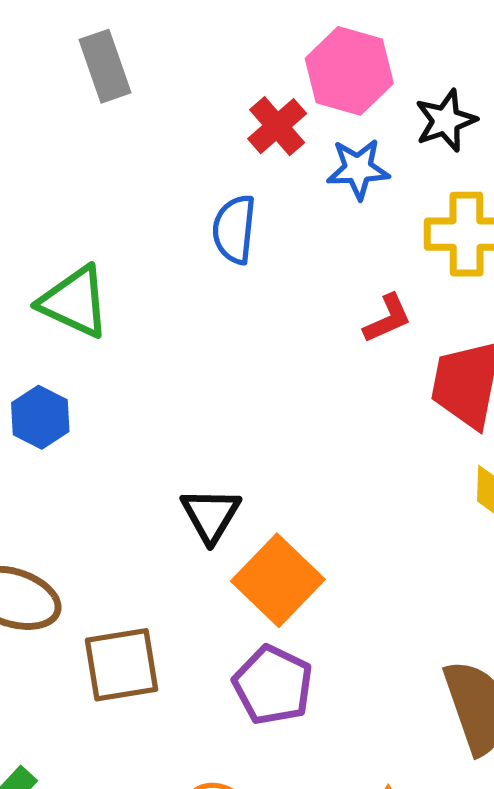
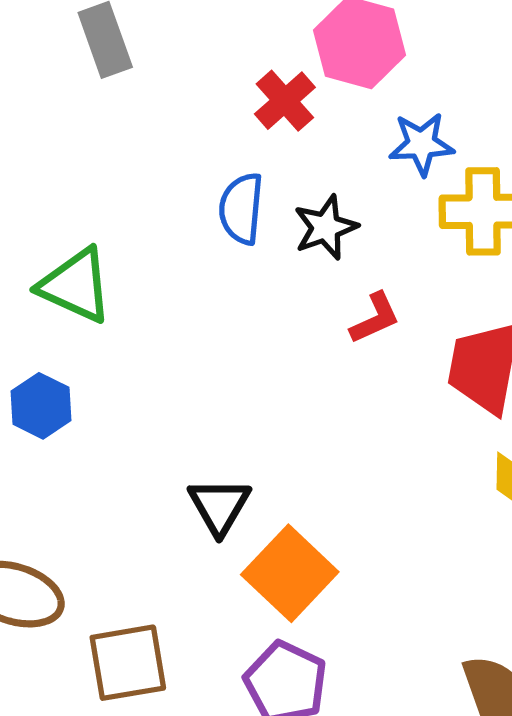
black star: (446, 121) -> (326, 227), moved
blue star: (358, 169) -> (421, 144), moved
red L-shape: (388, 319) -> (375, 318), moved

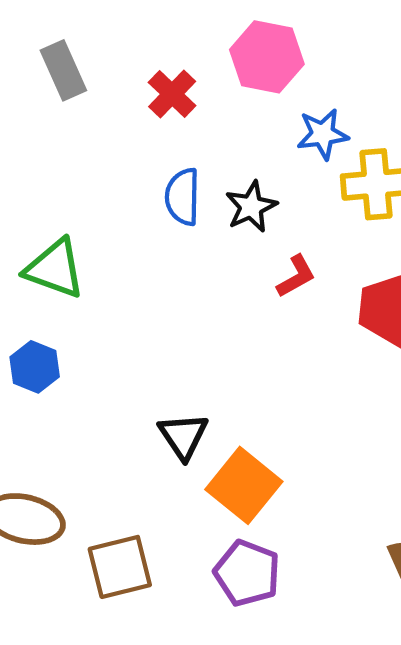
red cross: (285, 101) -> (172, 94), moved

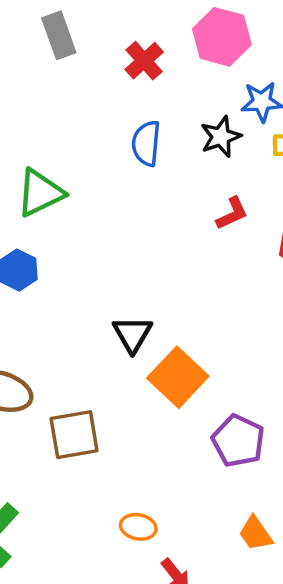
black star: (251, 207) -> (221, 137), moved
green triangle: (55, 269) -> (40, 193), turned -50
purple pentagon: (247, 573) -> (238, 441), moved

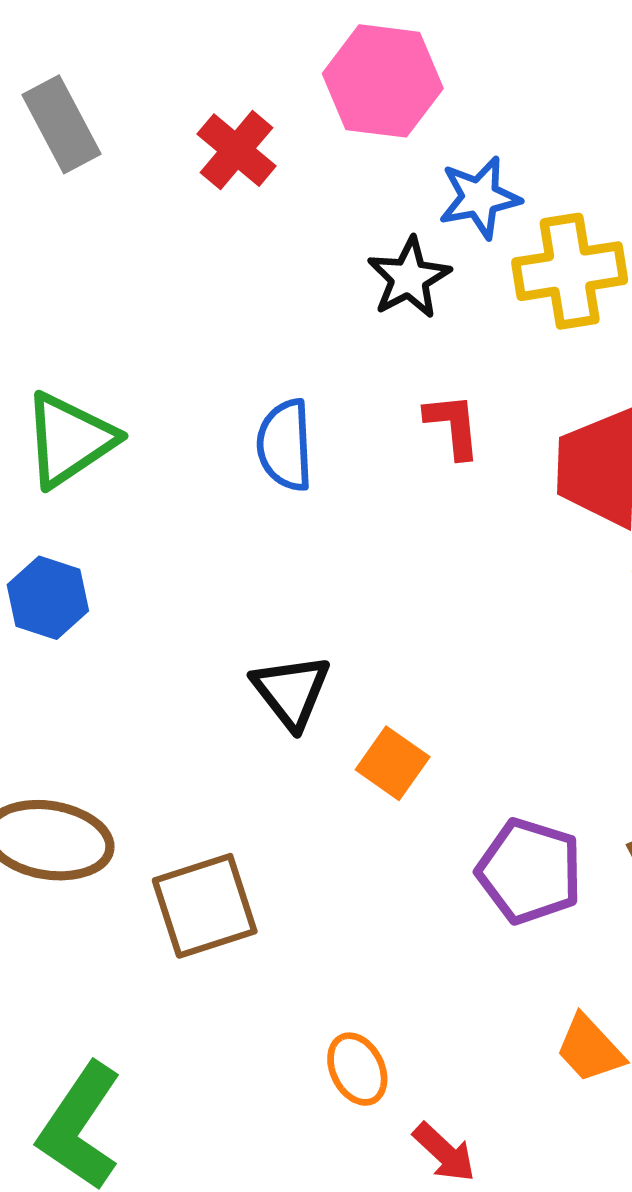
blue semicircle: (146, 143) -> (285, 445), moved
red L-shape: (232, 213) -> (453, 426), turned -63
orange square: (178, 377) -> (393, 763), size x0.6
orange ellipse: (138, 527) -> (357, 1069), turned 60

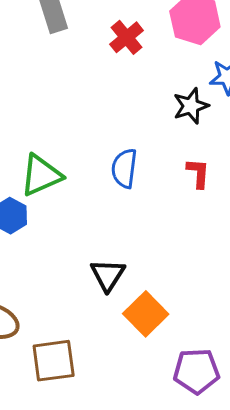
green triangle: (69, 440) -> (41, 175), moved
orange square: (393, 763) -> (146, 314), size x1.4
purple pentagon: (530, 871) -> (196, 371), turned -30

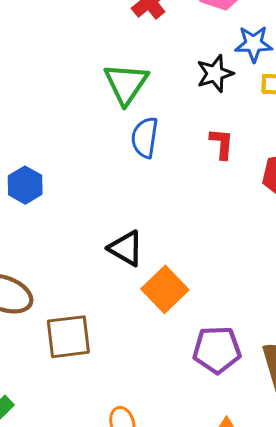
green triangle: (41, 175) -> (126, 84), moved, turned -33
black triangle: (108, 275) -> (126, 248), turned -33

